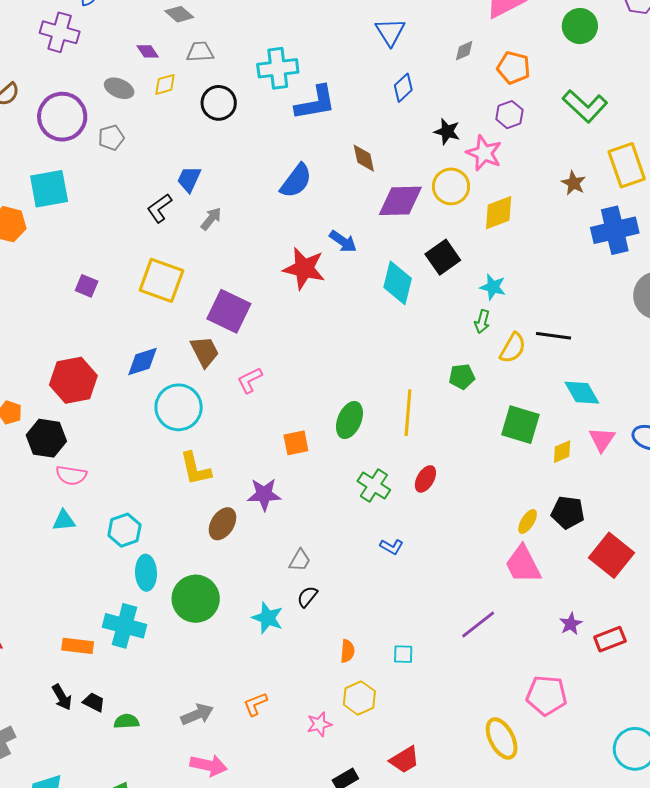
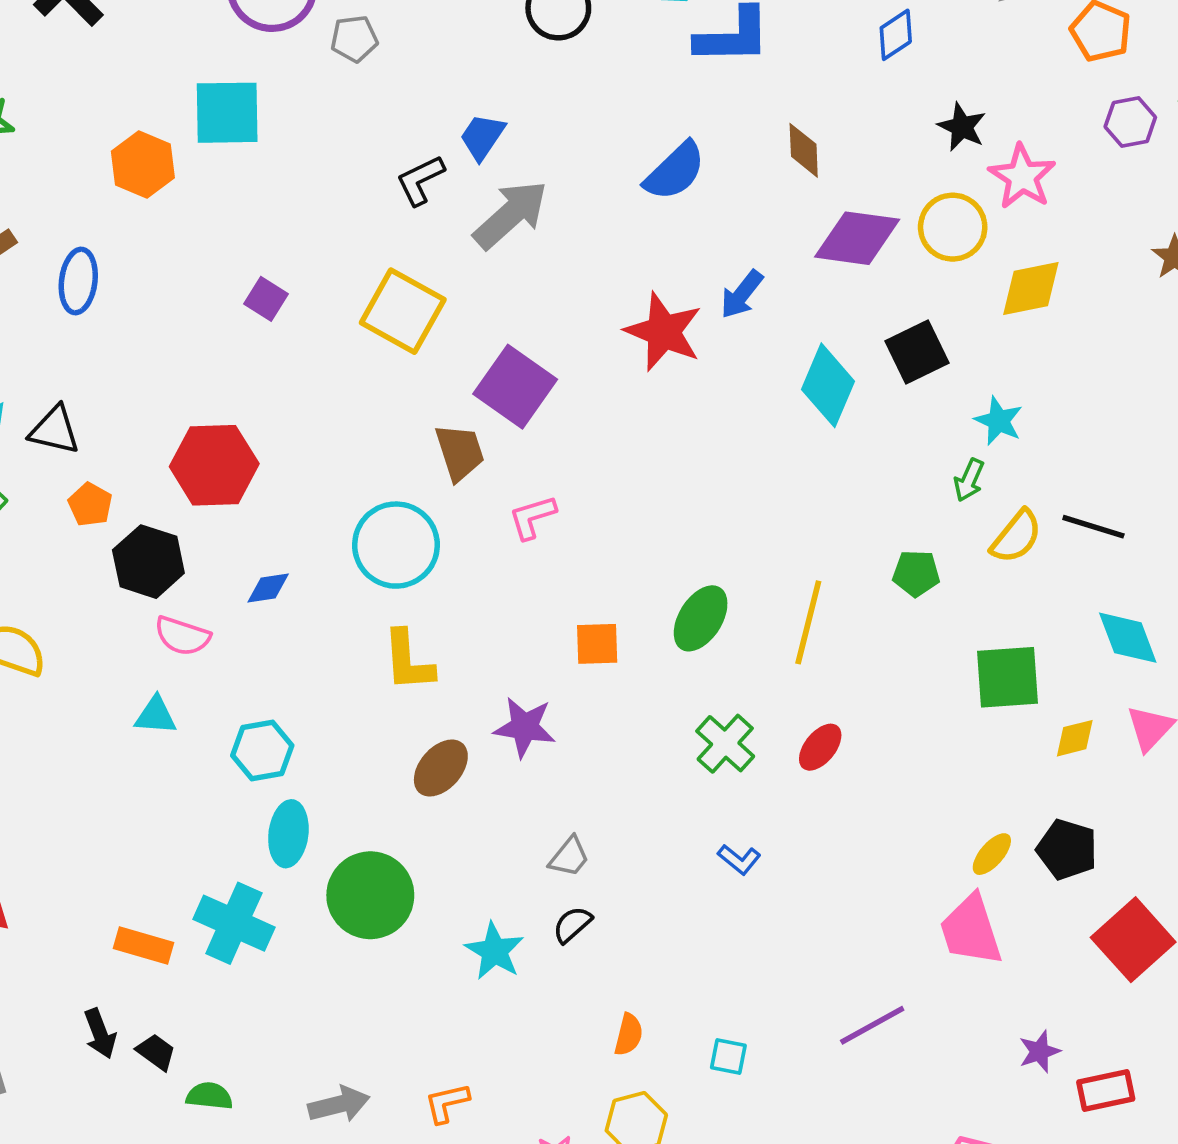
purple hexagon: (509, 115) -> (1130, 122), moved
gray arrow: (211, 219) -> (511, 215), size x1.8
blue arrow: (343, 241) -> (742, 294), turned 84
blue diamond: (142, 361) -> (268, 588), moved, size x0.7
green square: (520, 425) -> (1007, 677), turned -30

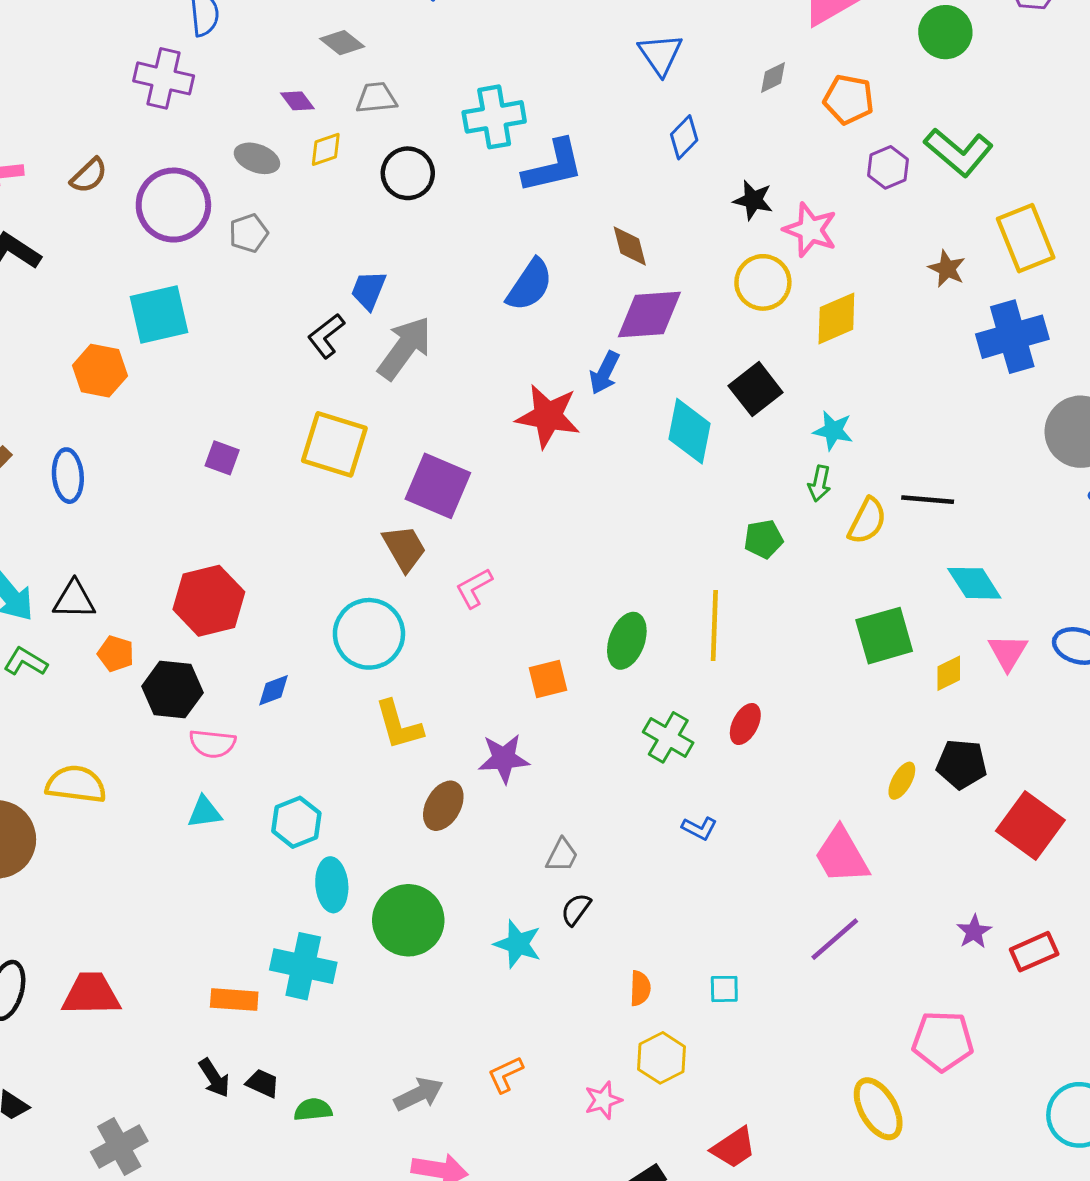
purple diamond: (857, 238) -> (649, 314), moved
green pentagon: (916, 573) -> (763, 539), moved
pink trapezoid: (971, 930) -> (842, 855), moved

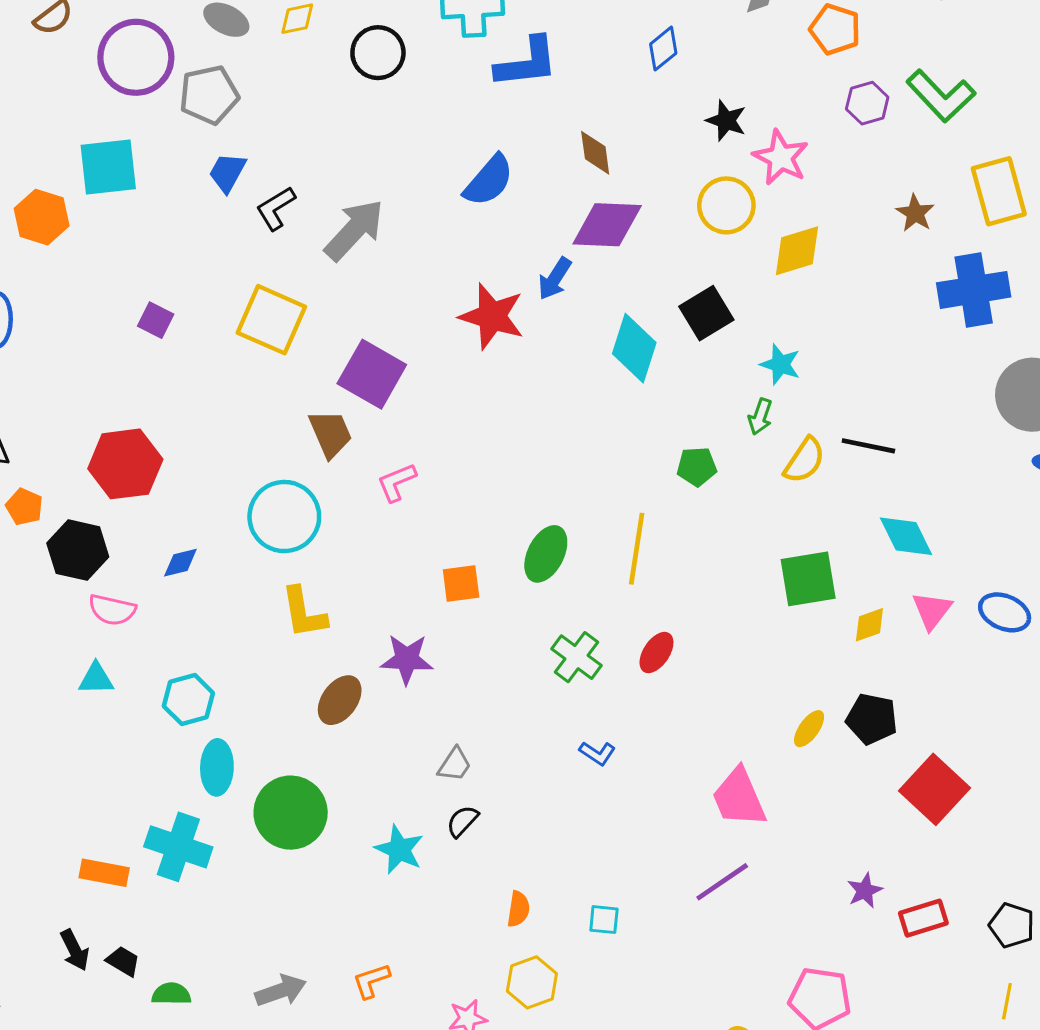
gray pentagon: (249, 233) -> (209, 95), size x1.5
blue trapezoid: (369, 290) -> (227, 172), moved

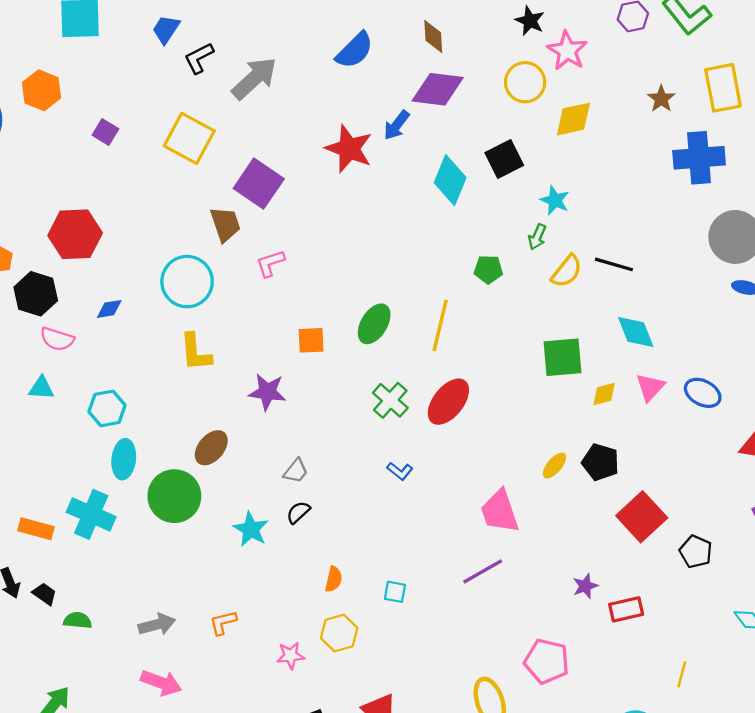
orange hexagon: (42, 217) -> (41, 90), moved
red ellipse: (656, 653) -> (448, 402), size x1.6
brown ellipse: (340, 700) -> (211, 448), moved
black pentagon: (1012, 925) -> (696, 552), moved

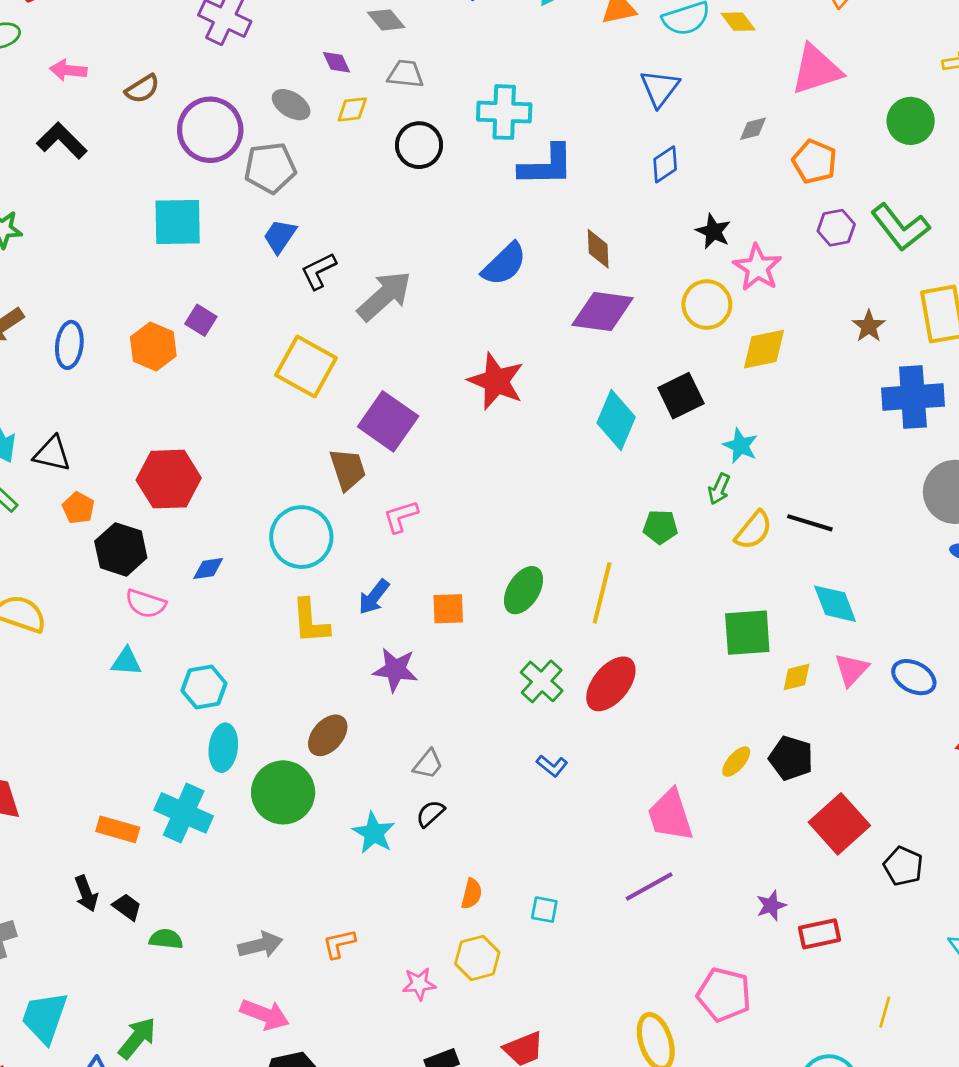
orange hexagon: (41, 90) -> (153, 347), moved
blue arrow: (397, 125) -> (374, 597), moved
purple square: (105, 132) -> (201, 320), moved

